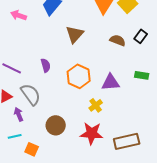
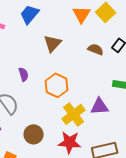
purple triangle: (111, 82) -> (100, 106), moved
yellow cross: (96, 105) -> (74, 114), size x1.6

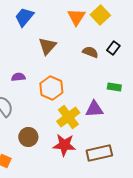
purple semicircle: (24, 74) -> (18, 77), turned -80

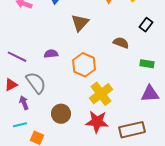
brown semicircle: (90, 52) -> (121, 43), moved
purple triangle: (94, 109) -> (150, 94), moved

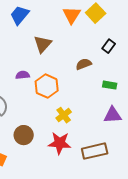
brown semicircle: (121, 43) -> (84, 64), turned -42
purple semicircle: (51, 54) -> (23, 75), moved
yellow cross: (101, 94) -> (64, 115), size x0.7

